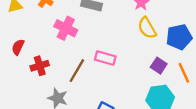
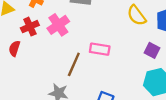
pink cross: (66, 28) -> (58, 25), turned 35
red cross: (40, 66) -> (30, 27), moved

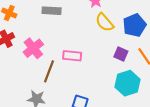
pink cross: (58, 25) -> (33, 48), moved

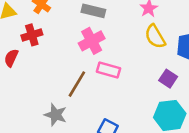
pink cross: (33, 48) -> (92, 41), moved

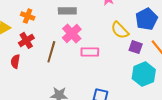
yellow semicircle: (155, 37) -> (120, 30), moved
brown line: (77, 84) -> (51, 52), moved

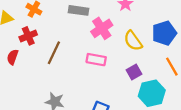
pink cross: (72, 34) -> (102, 28), moved
purple square: (136, 47) -> (134, 72), moved, turned 32

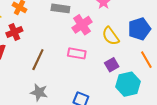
brown line: (54, 53) -> (38, 60), moved

